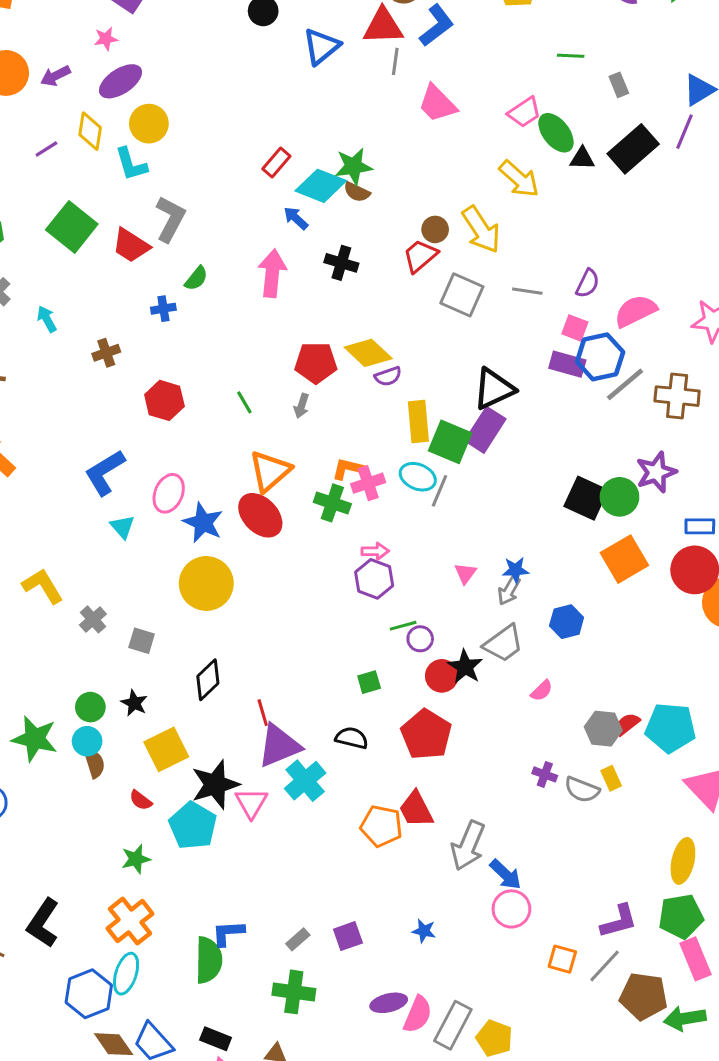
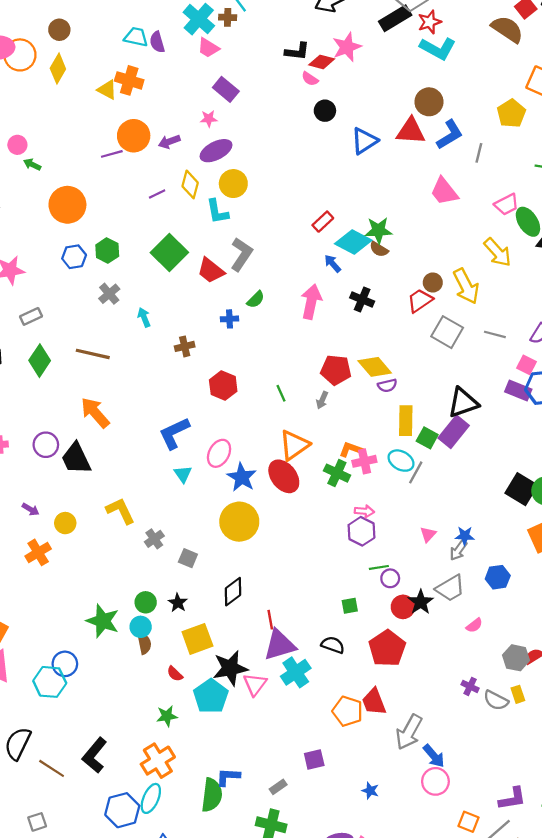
gray line: (395, 61) -> (479, 153), moved
green square: (450, 442) -> (427, 438), size x0.7
purple square: (348, 936) -> (314, 760), moved

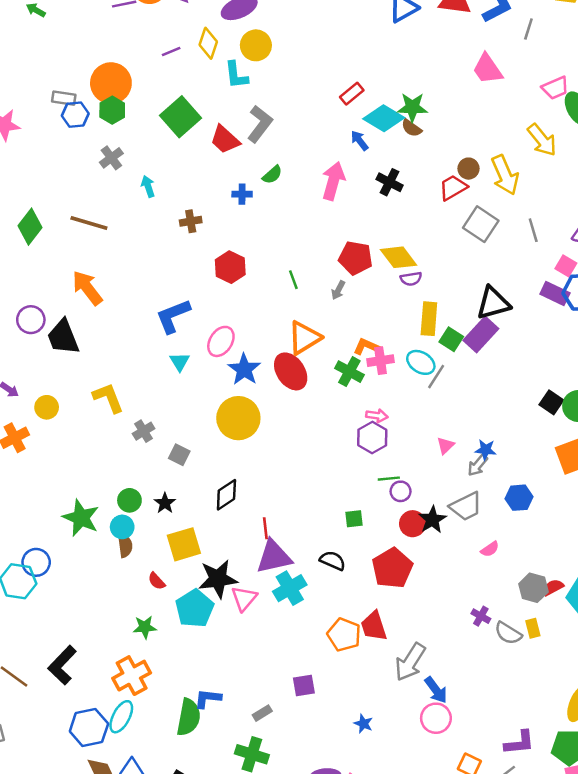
orange circle: (67, 205) -> (111, 83), moved
gray rectangle: (31, 316) -> (64, 98), moved, turned 30
gray line: (495, 334) -> (533, 230), turned 55
black square: (521, 489) -> (551, 402), size x0.7

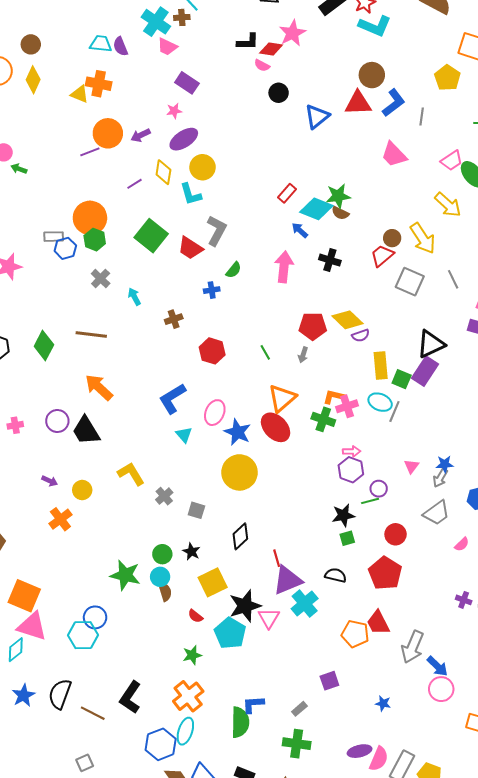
purple circle: (401, 491) -> (379, 489), moved
black star: (432, 520) -> (343, 515), moved, turned 30

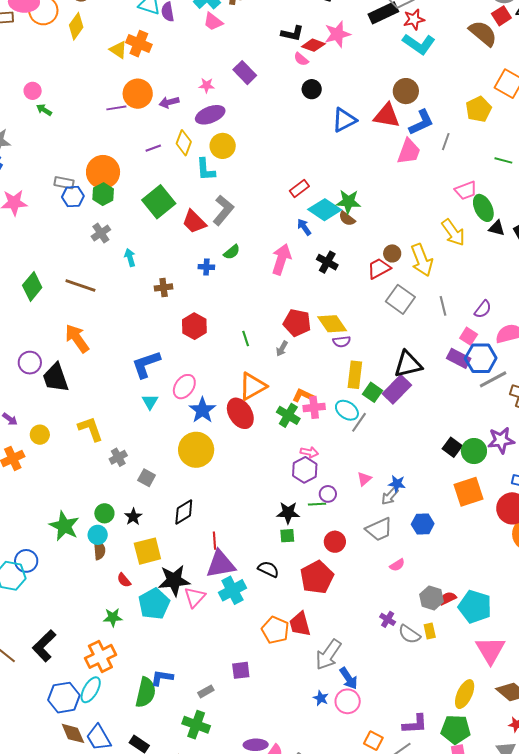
purple rectangle: (187, 83) -> (245, 73), moved
pink trapezoid: (394, 155) -> (409, 152), moved, turned -128
blue star: (383, 703) -> (321, 698), moved

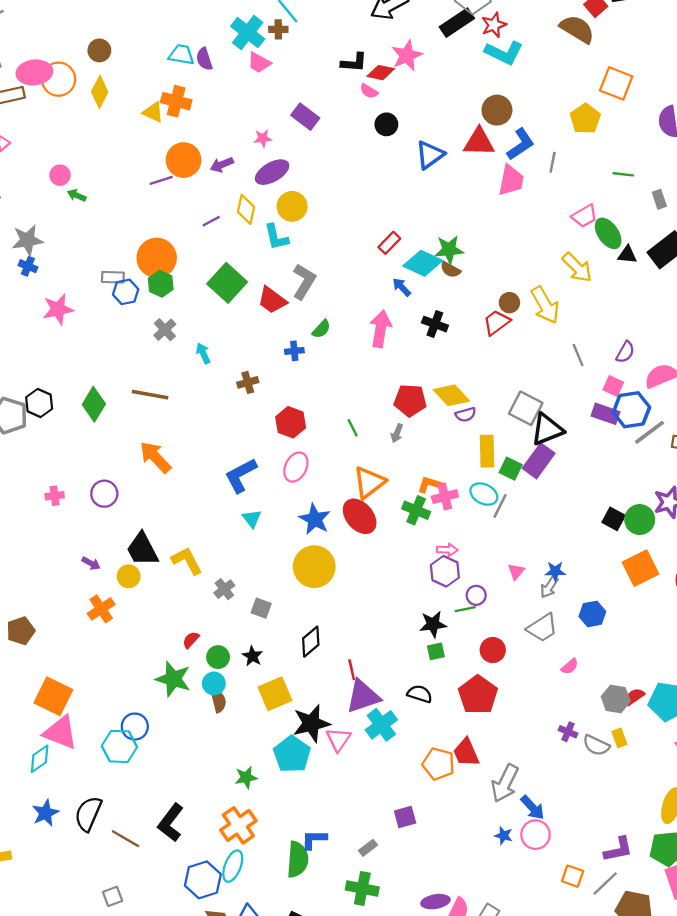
gray square: (400, 299) -> (526, 408), moved
black trapezoid: (56, 378) -> (142, 549), moved
pink ellipse: (184, 387) -> (296, 467), moved
red semicircle: (124, 580) -> (191, 640), moved, turned 91

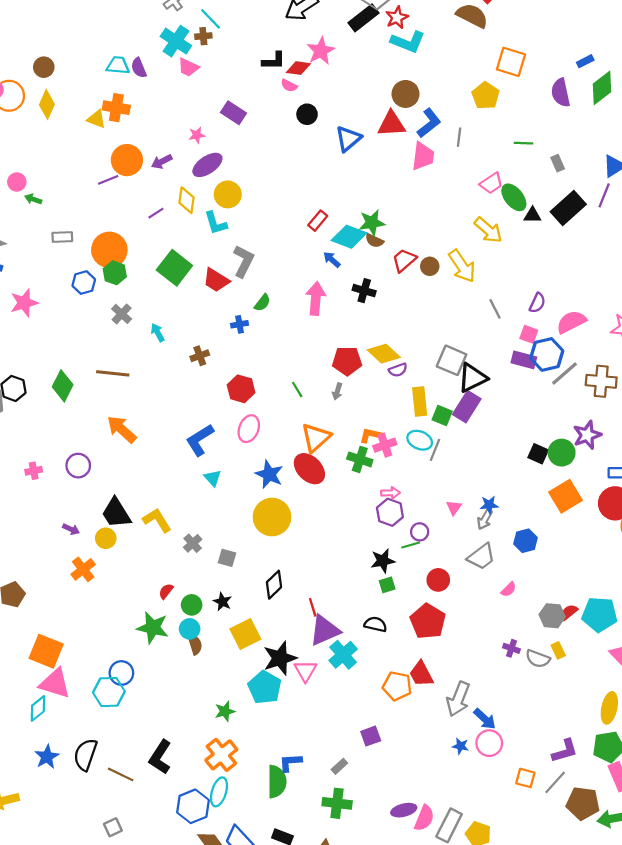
gray rectangle: (113, 277) -> (62, 237), moved
red trapezoid: (496, 322) -> (404, 260), moved

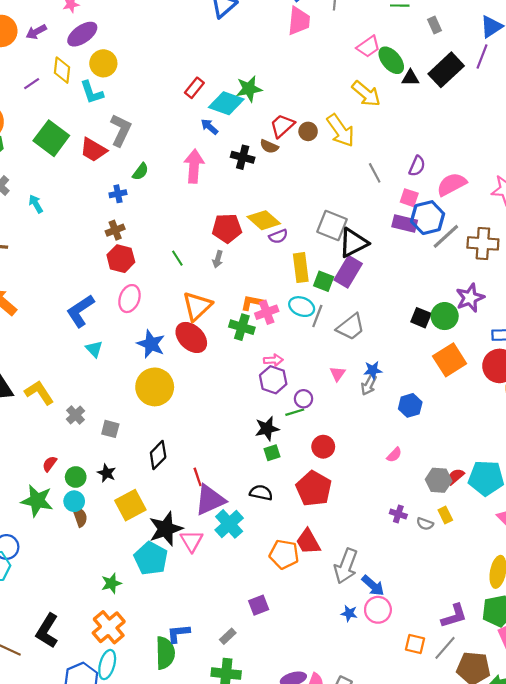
brown semicircle: (374, 241) -> (269, 146), moved
brown cross: (200, 356) -> (115, 230), moved
gray trapezoid: (481, 557) -> (351, 327), moved
gray semicircle: (538, 659) -> (425, 524), size x0.7

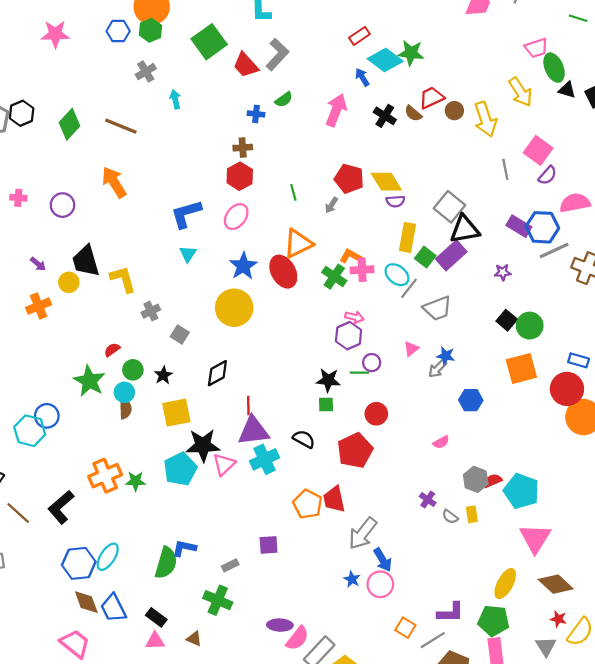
pink square: (409, 198) -> (538, 150), moved, size x1.5
purple star: (470, 298) -> (503, 272), moved, size x0.6
orange cross: (109, 627) -> (105, 476), moved

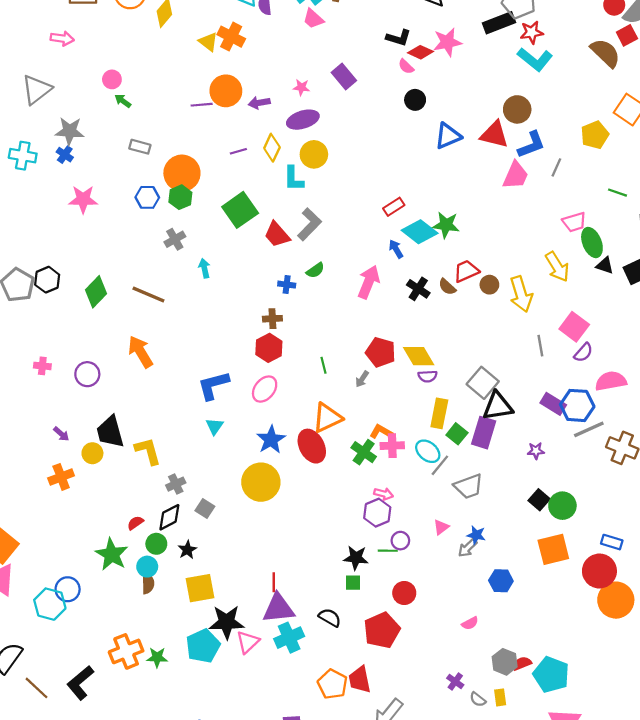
purple rectangle: (451, 255) -> (484, 433), turned -32
black diamond: (217, 373) -> (169, 517), moved

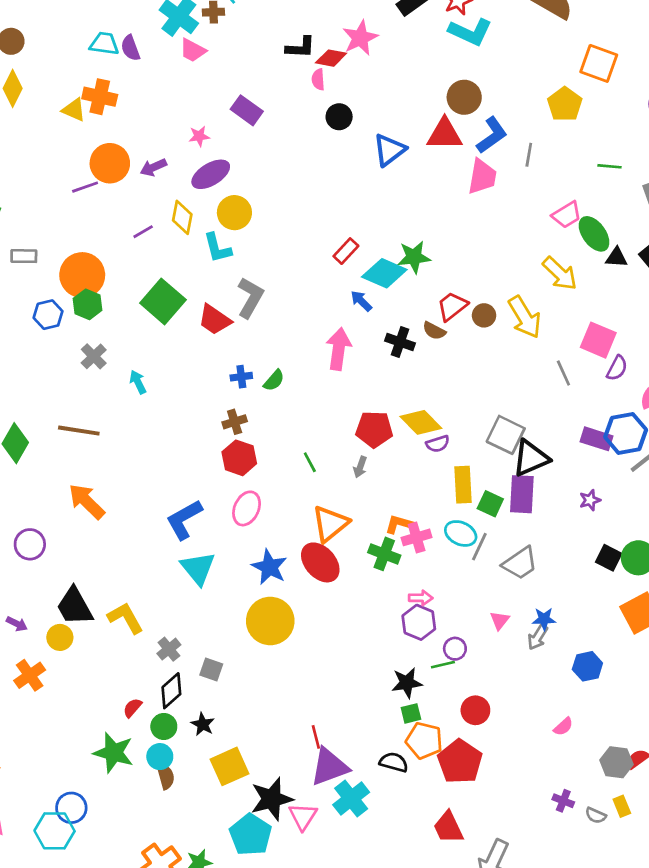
pink semicircle: (406, 66) -> (318, 79), turned 56
green semicircle: (315, 270) -> (274, 380), moved
cyan triangle: (215, 426) -> (198, 568), size x1.6
orange pentagon: (332, 684) -> (424, 741), moved

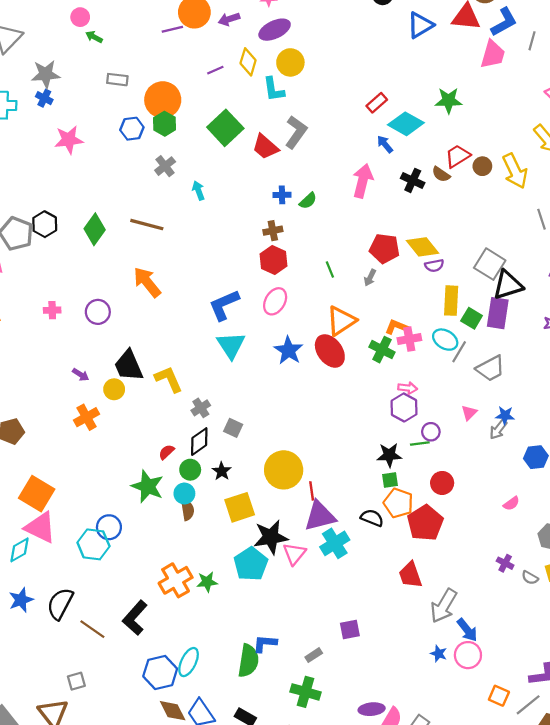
green star: (414, 257) -> (449, 101), moved
yellow circle: (270, 621) -> (284, 470), moved

